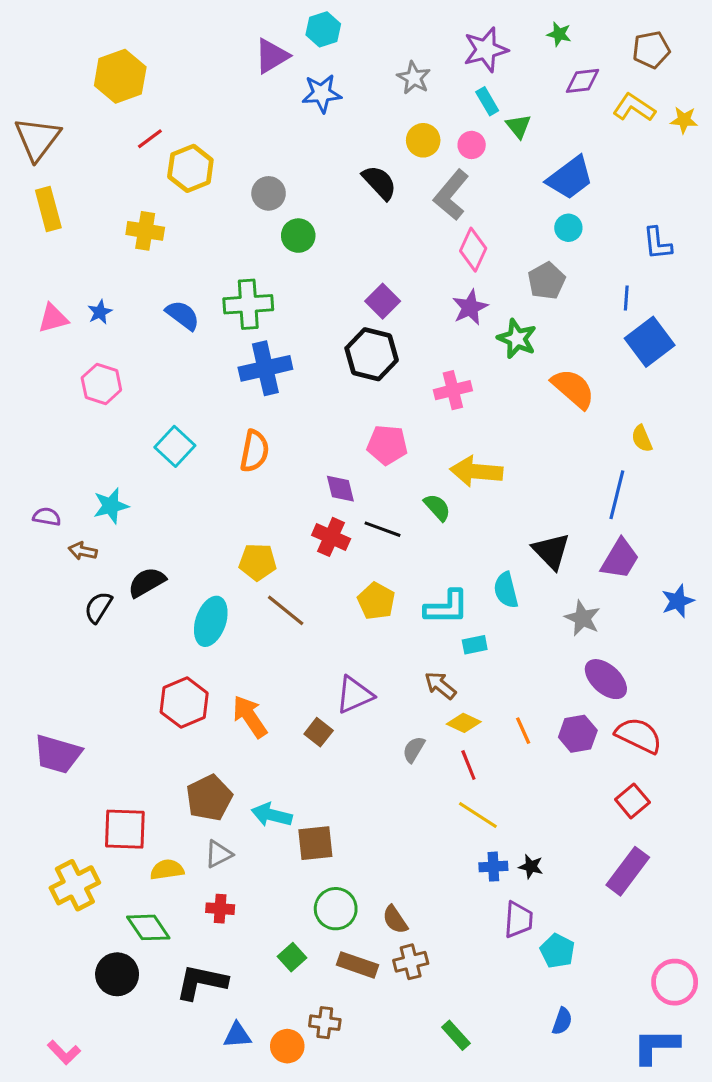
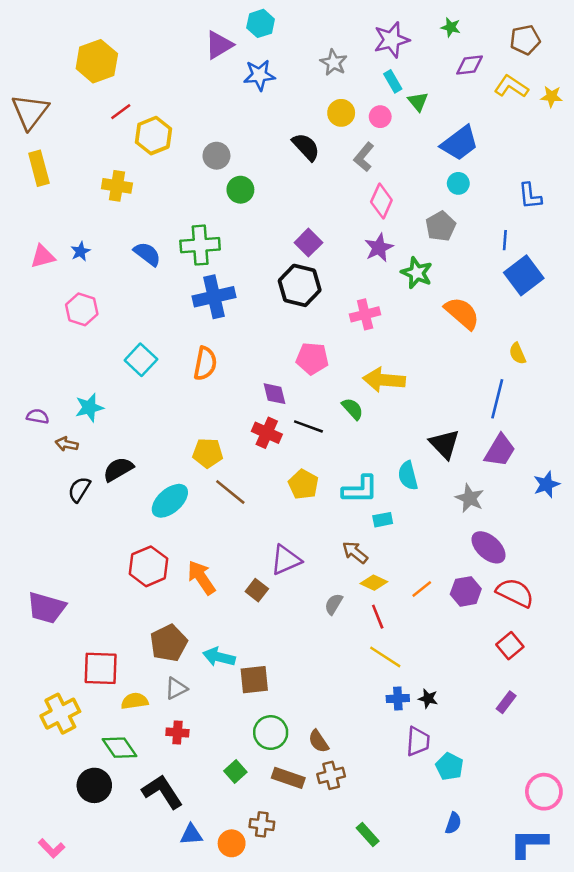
gray L-shape: (451, 195) -> (364, 157), size x0.7
cyan ellipse: (211, 621) -> (170, 501), turned 30
orange line: (523, 731) -> (422, 589), turned 75
purple rectangle: (628, 871) -> (506, 702), size x0.6
black L-shape: (201, 982) -> (162, 792), turned 45

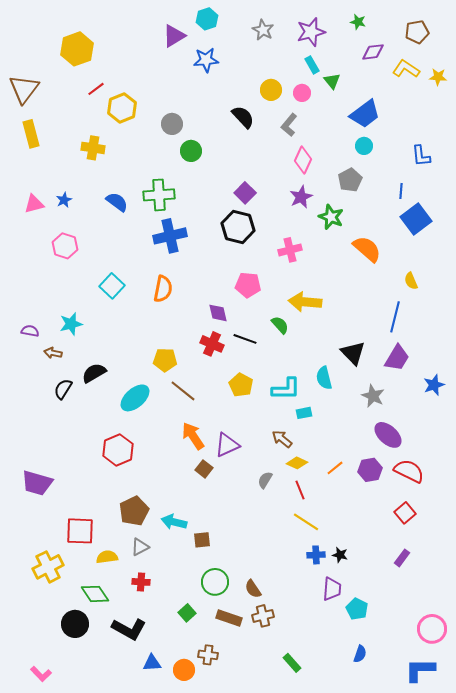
gray star: (334, 62) -> (263, 30), moved
orange arrow: (201, 578) -> (193, 436), moved
brown square: (254, 680) -> (202, 540), size x0.7
black L-shape: (162, 792) -> (129, 629), turned 152

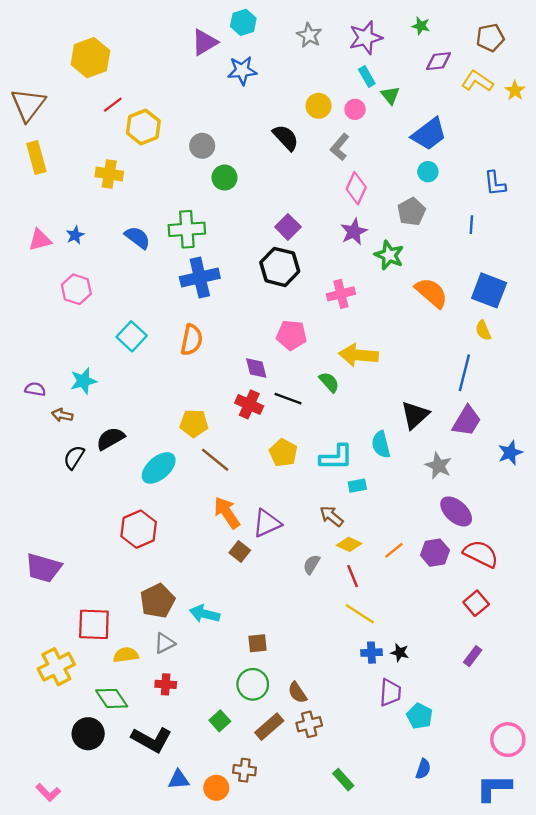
yellow star: (438, 77) -> (515, 91), turned 30
blue square: (416, 219) -> (489, 290), moved, turned -32
black triangle: (353, 353) -> (415, 415), turned 32
brown square: (202, 540) -> (257, 643), moved
brown rectangle: (229, 618) -> (269, 727), turned -60

